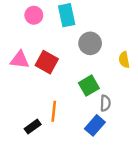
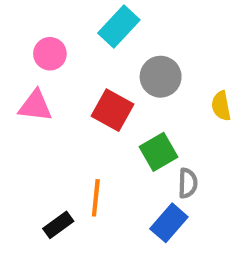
pink circle: (34, 15) -> (50, 54), moved
cyan rectangle: (67, 15) -> (119, 27), turned 55
red square: (47, 62) -> (113, 110), moved

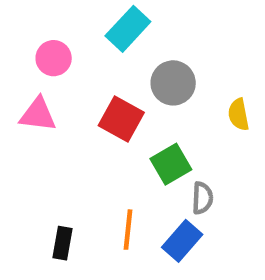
orange line: (96, 198) -> (128, 230), moved
black rectangle: (58, 225) -> (63, 243), turned -44

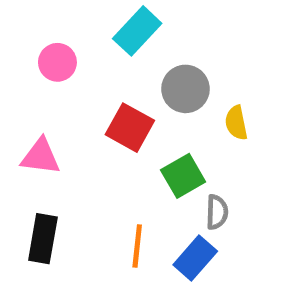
pink triangle: (38, 115) -> (41, 157), moved
yellow semicircle: (239, 115) -> (236, 123), moved
black rectangle: (63, 243) -> (43, 239), moved, size x1.4

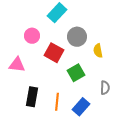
pink circle: (57, 62) -> (32, 36), moved
gray semicircle: (217, 212) -> (105, 88), moved
black rectangle: (43, 239) -> (32, 97), moved

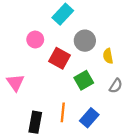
pink triangle: (17, 65) -> (15, 83), moved, turned 48
gray semicircle: (105, 88) -> (116, 86), moved, turned 32
black rectangle: (32, 97) -> (35, 122), moved

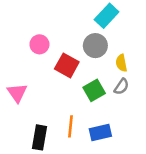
cyan rectangle: (63, 14) -> (107, 16), moved
gray semicircle: (116, 86) -> (121, 87), moved
blue rectangle: (89, 118) -> (100, 133), turned 36

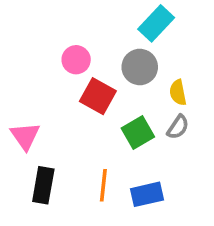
pink circle: (39, 44) -> (76, 60), moved
black rectangle: (39, 137) -> (43, 185), moved

